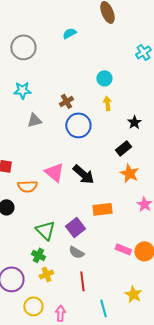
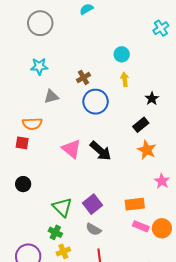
orange semicircle: (27, 186) -> (32, 124), moved
orange rectangle: (102, 209) -> (135, 204), moved

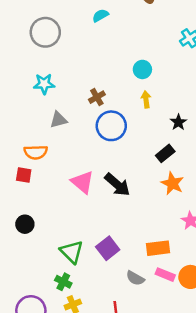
gray semicircle: (94, 229) -> (135, 278), moved

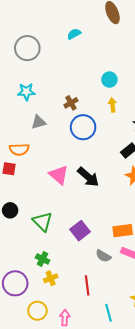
green triangle: (72, 252) -> (43, 221), moved

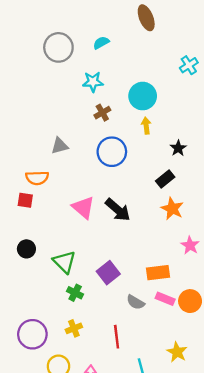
gray circle: (27, 48) -> (58, 47), moved
cyan circle: (109, 80) -> (143, 96), size x1.5
cyan star: (26, 92) -> (93, 82), moved
brown cross: (71, 103) -> (102, 113), moved
green cross: (43, 259) -> (75, 293), moved

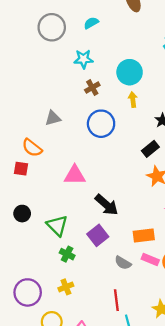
orange semicircle: (37, 178) -> (32, 148), turned 40
pink triangle: (83, 207) -> (75, 175), turned -40
black arrow: (118, 210) -> (107, 205), moved
red line: (117, 337) -> (116, 300), moved

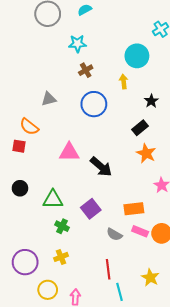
cyan circle: (130, 72) -> (137, 56), moved
black arrow: (107, 205) -> (101, 167), moved
green triangle: (57, 226) -> (53, 200), turned -45

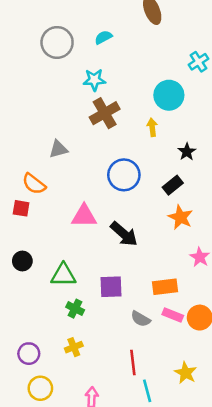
brown cross: (86, 70) -> (105, 113), size x1.6
blue circle: (94, 104) -> (124, 175), moved
purple square: (91, 209) -> (111, 287), turned 36
purple circle: (25, 262) -> (29, 354), size x0.7
yellow circle: (48, 290) -> (40, 388), moved

